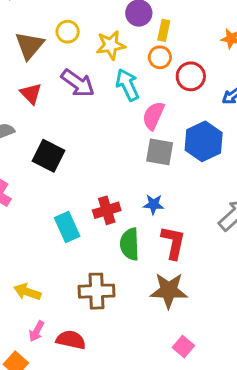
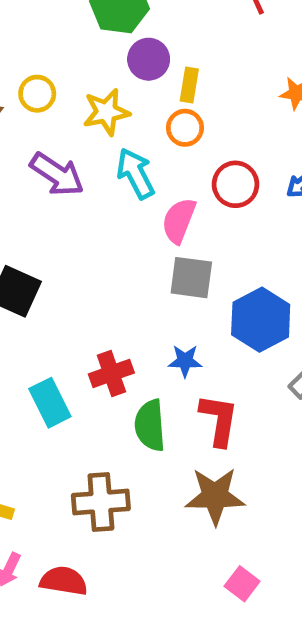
red circle: (191, 76) -> (235, 184), moved
blue hexagon: (204, 141) -> (261, 320), moved

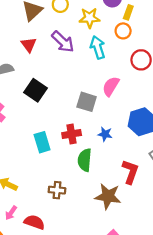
pink semicircle: (179, 221) -> (111, 86), moved
gray square: (191, 278) -> (87, 102), moved
red L-shape: (219, 420) -> (130, 172), moved
brown cross: (101, 502) -> (57, 190), size x0.7

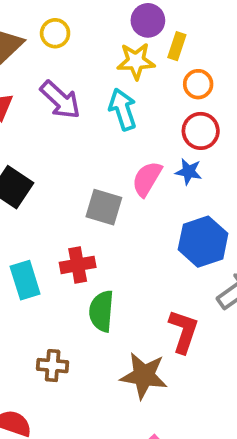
yellow star: (89, 18) -> (136, 61), moved
orange circle: (123, 31) -> (198, 84), moved
blue star: (105, 134) -> (189, 172), moved

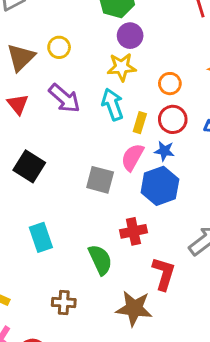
yellow rectangle: (177, 46) -> (140, 123), moved
blue hexagon: (203, 242) -> (160, 186), moved
red cross: (78, 265) -> (133, 231), moved
green semicircle: (101, 311) -> (100, 260), turned 152

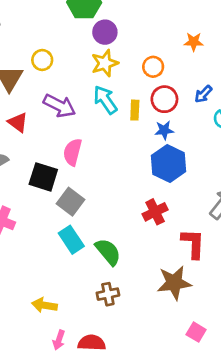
pink semicircle: (132, 157) -> (73, 152), moved
gray square: (100, 180) -> (71, 202), moved, turned 36
green semicircle: (100, 260) -> (108, 252), moved

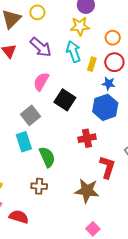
black square: (43, 177) -> (65, 100), moved

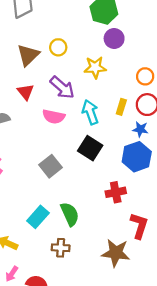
yellow star: (80, 26) -> (95, 67), moved
cyan arrow: (73, 52) -> (90, 112), moved
pink semicircle: (41, 82) -> (54, 117), moved, turned -108
cyan rectangle: (24, 142) -> (38, 217), moved, turned 60

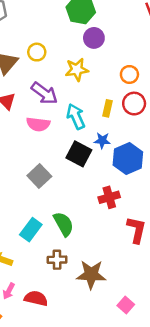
blue star: (140, 129) -> (102, 140), moved
brown star: (116, 253) -> (91, 275), moved

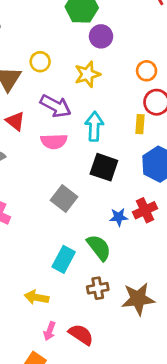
yellow rectangle: (107, 108) -> (140, 124), moved
cyan arrow: (76, 116) -> (94, 126), turned 35
blue star: (102, 140) -> (119, 217), moved
red semicircle: (36, 298) -> (81, 335), turned 30

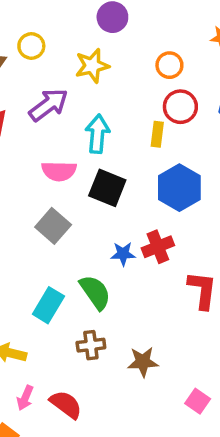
purple arrow: (56, 106) -> (49, 105), turned -68
pink semicircle: (54, 141) -> (59, 171), moved
brown star: (138, 299) -> (143, 362), size x0.7

